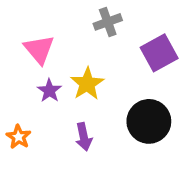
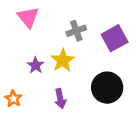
gray cross: (108, 22) -> (76, 31), moved
pink triangle: (39, 49) -> (28, 17), moved

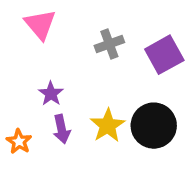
yellow star: (63, 60) -> (108, 126), moved
purple arrow: (60, 99) -> (62, 129), moved

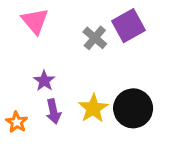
gray cross: (109, 44) -> (95, 38), turned -30
purple square: (164, 55) -> (128, 26), moved

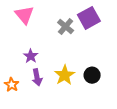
black circle: (133, 108) -> (92, 75), size x0.6

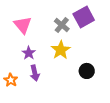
pink triangle: (24, 15) -> (23, 25), moved
yellow star: (65, 75) -> (61, 50), moved

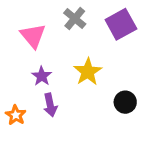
gray cross: (62, 25) -> (75, 18), moved

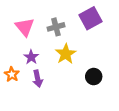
gray cross: (75, 18) -> (56, 27), moved, turned 35
orange star: (16, 115) -> (12, 74), moved

